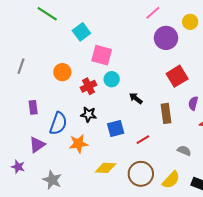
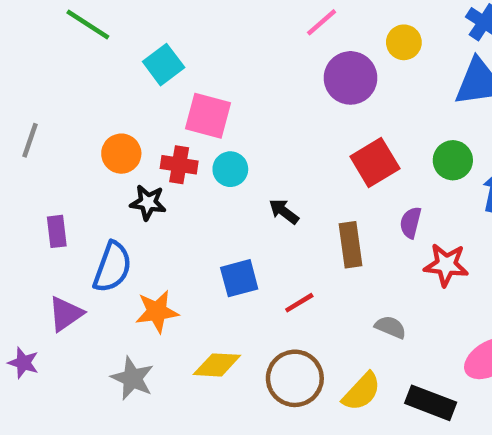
red cross: (88, 86) -> (179, 165), moved, turned 35
black star: (88, 114) -> (148, 203), moved
gray star: (52, 180) -> (132, 378), moved

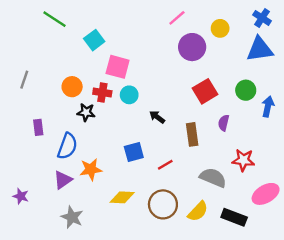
red star: (446, 265) -> (243, 160), moved
purple triangle: (66, 314) -> (63, 180), moved
gray semicircle: (391, 327) -> (213, 178), size x1.6
gray star: (132, 378) -> (72, 217), moved

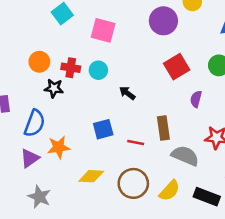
pink square: (118, 67) -> (103, 30), moved
brown rectangle: (192, 134) -> (163, 128), moved
red line: (165, 165) -> (136, 142), turned 42

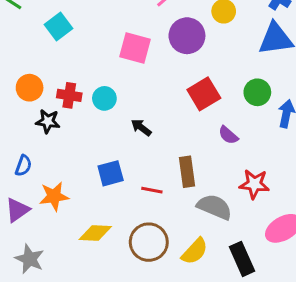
pink square: (103, 30) -> (135, 48), moved
purple semicircle: (196, 99) -> (228, 135), turned -63
blue semicircle: (35, 123) -> (23, 166), size x0.6
black rectangle: (207, 197) -> (242, 259), turned 45

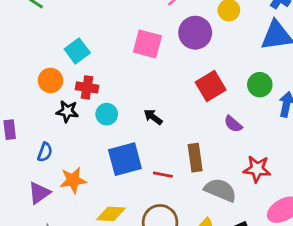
cyan square: (59, 27) -> (77, 51), moved
cyan circle: (104, 98) -> (107, 114), moved
blue square: (111, 173) -> (125, 159), size x1.4

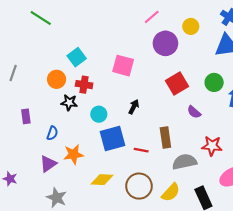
pink square: (147, 44) -> (123, 66), moved
cyan circle: (107, 114) -> (99, 114), moved
black arrow: (153, 117) -> (134, 107), turned 80
gray semicircle: (220, 190) -> (184, 162), turned -35

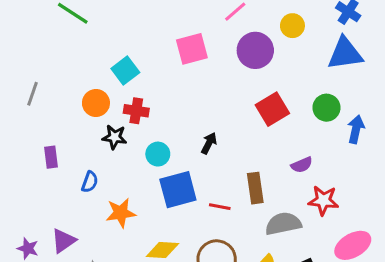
pink square: (123, 66) -> (192, 49), moved, turned -30
purple semicircle: (194, 112) -> (302, 165), moved, turned -64
purple triangle: (48, 164) -> (63, 241), moved

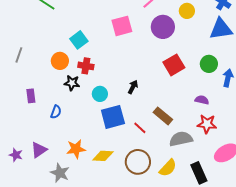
purple semicircle: (302, 165) -> (202, 100), moved, turned -144
brown rectangle: (255, 188) -> (163, 116), turned -42
red line: (220, 207) -> (140, 128), turned 32
orange star: (121, 213) -> (76, 149), moved

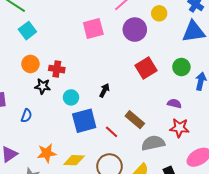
cyan square: (79, 40) -> (27, 31), moved

